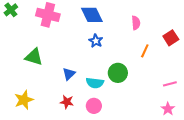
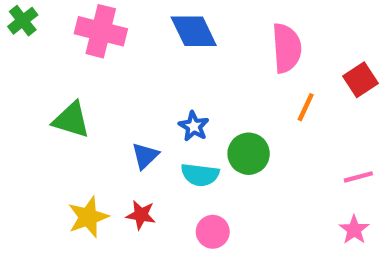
pink semicircle: (136, 23) -> (287, 48), size x1.6
blue star: (96, 41) -> (194, 126), moved
yellow star: (24, 100) -> (88, 217), moved
pink circle: (94, 106) -> (213, 232), moved

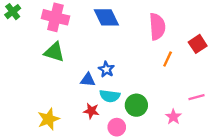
green triangle: (71, 120) -> (54, 52), moved
green circle: (249, 154) -> (136, 105), moved
blue triangle: (145, 156) -> (88, 80), moved, turned 49
red star: (141, 215) -> (91, 111), moved
pink star: (354, 230) -> (173, 117), moved

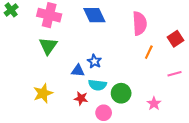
green triangle: (54, 52) -> (48, 46), turned 48
pink line: (197, 97) -> (175, 74), moved
yellow star: (49, 119) -> (43, 93), moved

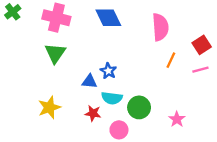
pink line: (175, 74) -> (200, 70), moved

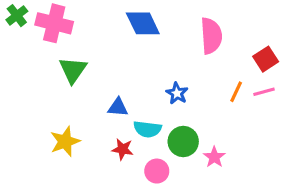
pink cross: (56, 18) -> (54, 23), moved
orange line: (171, 60) -> (236, 92), moved
blue star: (108, 71) -> (177, 93), moved
pink star: (177, 119) -> (214, 157), moved

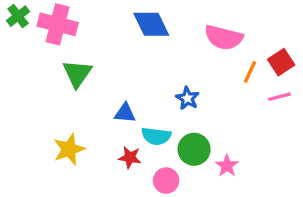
pink semicircle: (211, 36) -> (224, 37), turned 108
orange line: (236, 92) -> (250, 72), moved

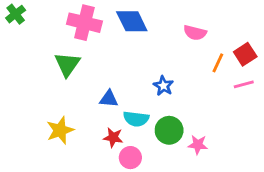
pink cross: (58, 24) -> (84, 23), moved
pink semicircle: (224, 37) -> (195, 33), size x0.7
pink star: (227, 166) -> (198, 145), turned -30
pink circle: (166, 181) -> (130, 158), moved

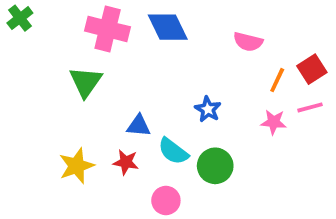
cyan semicircle: (136, 119) -> (173, 151), turned 30
red star: (113, 137) -> (126, 162), moved
pink star: (198, 145) -> (274, 122), moved

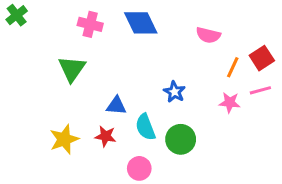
pink cross: (108, 29) -> (90, 24), size x0.7
cyan semicircle: (173, 151) -> (145, 127), turned 32

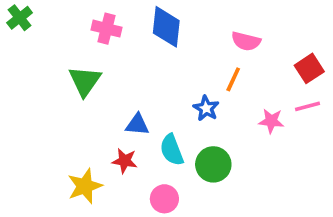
blue diamond: (141, 23) -> (166, 27), turned 32
orange line: (233, 67) -> (233, 79), moved
yellow star: (64, 139) -> (85, 186), moved

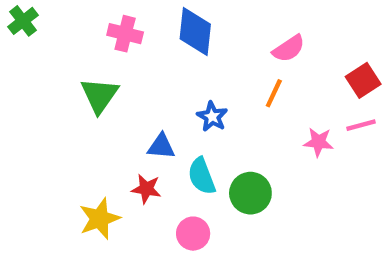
pink semicircle: (246, 41) -> (289, 49), turned -48
blue star: (206, 108) -> (212, 117), moved

